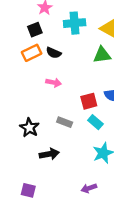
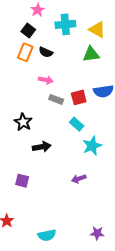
black square: (35, 30) -> (28, 31), turned -32
orange rectangle: (32, 53) -> (25, 52), turned -42
gray rectangle: (65, 122) -> (56, 99), moved
cyan rectangle: (95, 122) -> (77, 124), moved

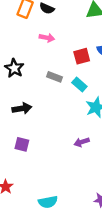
gray rectangle: (56, 99) -> (54, 77), moved
black star: (23, 122) -> (14, 68), moved
black arrow: (42, 147) -> (22, 108), moved

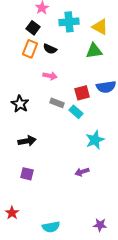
gray rectangle: (54, 77) -> (57, 103), moved
cyan rectangle: (79, 84) -> (76, 112), moved

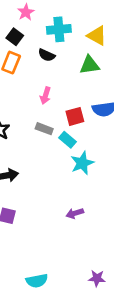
black semicircle: (50, 49) -> (47, 55), moved
pink arrow: (50, 76) -> (45, 96), moved, turned 96
cyan star: (95, 140) -> (82, 163), moved

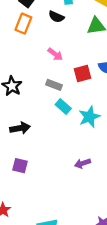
pink arrow: (45, 96) -> (55, 54), turned -70
cyan rectangle: (67, 140) -> (63, 107), moved

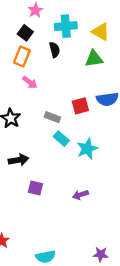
black semicircle: (56, 17) -> (55, 50), turned -128
pink arrow: (55, 54) -> (30, 82), moved
purple square: (20, 166) -> (35, 188), moved

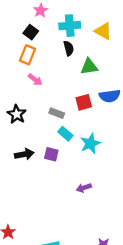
black semicircle: (55, 50) -> (69, 48), moved
green triangle: (94, 59) -> (89, 67), moved
purple square: (35, 188) -> (51, 154), moved

